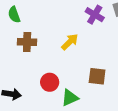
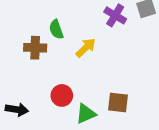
green semicircle: (14, 15) -> (56, 29), moved
brown square: (97, 76) -> (118, 102), moved

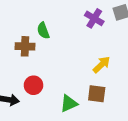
yellow arrow: (86, 48) -> (102, 65), moved
red circle: (62, 95) -> (33, 85), moved

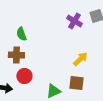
green semicircle: (43, 31) -> (21, 34), moved
brown cross: (25, 46) -> (16, 55), moved

